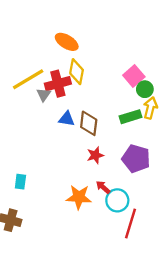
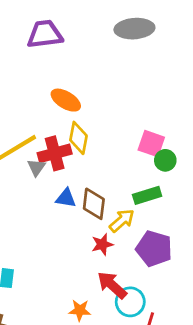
pink square: (134, 76) -> (151, 144), turned -30
yellow arrow: (150, 108) -> (122, 221), moved, turned 35
red arrow: (103, 187) -> (112, 285), size x1.6
orange star: (79, 197) -> (80, 310), moved, size x0.7

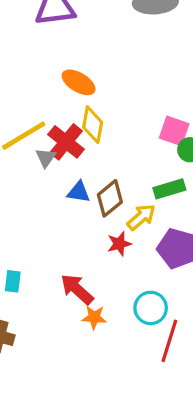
red cross: (55, 153) -> (66, 142), turned -36
brown diamond: (94, 204) -> (110, 198), turned 44
red arrow: (112, 285) -> (77, 289), moved

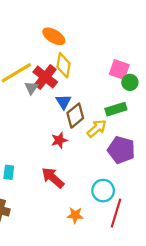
blue triangle: (79, 192) -> (63, 102), moved, turned 49
red star: (119, 244) -> (59, 140), moved
orange star: (94, 317) -> (75, 215), moved

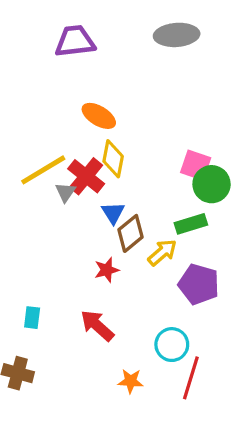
green circle: (130, 82) -> (212, 184), size x1.5

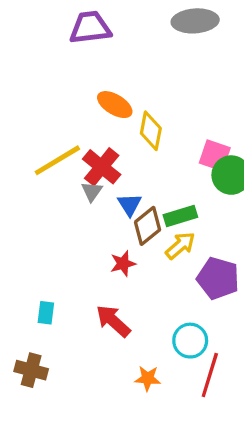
yellow diamond: (113, 159) -> (151, 131), moved
gray triangle: (65, 192) -> (92, 191), moved
green rectangle: (191, 224) -> (180, 216), moved

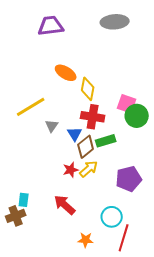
red cross: (102, 167) -> (93, 117), moved, turned -30
yellow arrow: (180, 246) -> (89, 169), moved
purple pentagon: (218, 278) -> (129, 179), turned -30
brown cross: (31, 370) -> (16, 216), moved, turned -36

